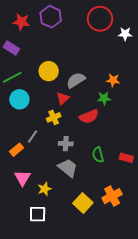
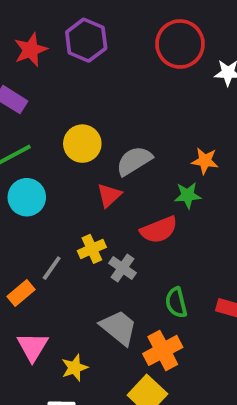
red star: (21, 22) -> (31, 50), turned -30
yellow cross: (54, 117) -> (92, 249), moved
gray cross: (66, 144) -> (123, 268), moved, turned 32
orange cross: (112, 196) -> (163, 350), moved

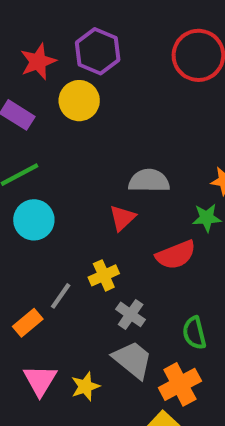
yellow circle: (82, 144) -> (79, 101), moved
gray semicircle: (134, 161) -> (149, 181), turned 33
gray cross: (123, 268) -> (131, 314), moved
yellow star: (75, 368) -> (85, 386), moved

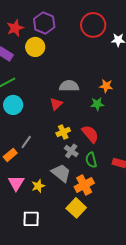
red semicircle: (176, 255) -> (90, 134), moved, turned -108
yellow cross: (104, 275) -> (63, 132), moved
gray cross: (131, 314) -> (71, 151), moved

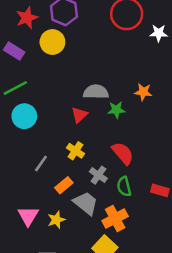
green star: (97, 104) -> (116, 110), moved
yellow cross: (63, 132) -> (75, 151), moved, turned -32
orange rectangle: (10, 155) -> (64, 185), moved

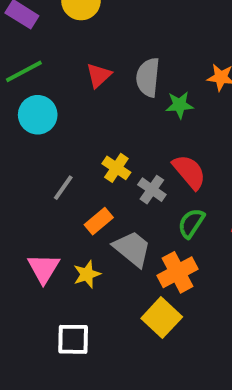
gray semicircle: (96, 92) -> (148, 77), turned -85
red triangle: (79, 115) -> (99, 75), moved
gray cross: (98, 175) -> (152, 190), moved
green semicircle: (124, 187) -> (191, 223), turned 48

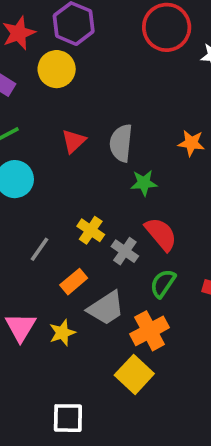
green star: (179, 105) -> (144, 183), moved
gray trapezoid: (132, 249) -> (106, 308), turned 108
white square: (73, 339) -> (68, 418), moved

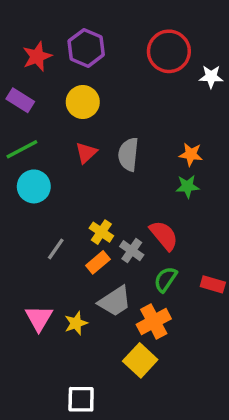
yellow circle: (57, 69) -> (83, 102), moved
green star: (144, 183) -> (187, 186), moved
orange rectangle: (74, 282) -> (98, 262), moved

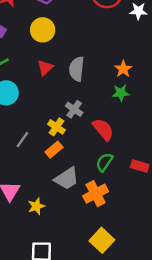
orange star: (191, 154) -> (123, 69), turned 30
gray cross: (132, 251) -> (74, 109), moved
yellow star: (76, 323) -> (36, 206), moved
yellow square: (140, 360) -> (102, 240), moved

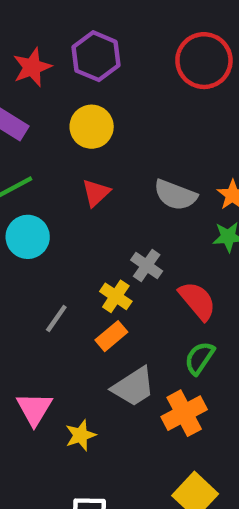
gray semicircle: (77, 69) -> (175, 195), moved, turned -75

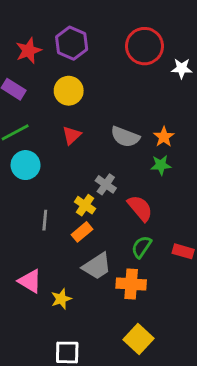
gray line: (56, 318) -> (45, 220), turned -30
pink triangle: (34, 409) -> (30, 281), turned -30
orange cross: (184, 413) -> (131, 284), turned 32

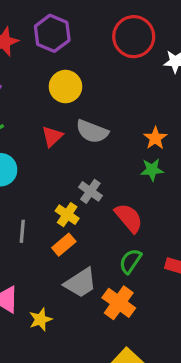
yellow circle: (69, 91) -> (65, 87), moved
gray semicircle: (125, 137) -> (92, 131), moved
orange cross: (131, 284) -> (119, 303), turned 32

